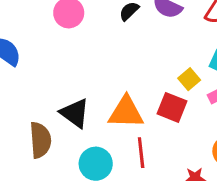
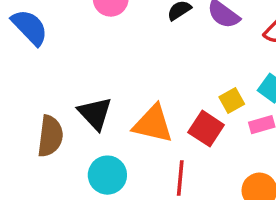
red line: (141, 153) -> (180, 178), moved

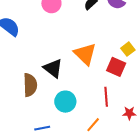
orange triangle: (153, 124) -> (85, 54), moved, turned 40

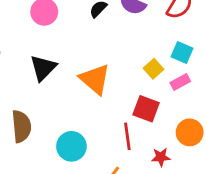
red square: (116, 67) -> (146, 109), moved
black triangle: (53, 68) -> (43, 68), moved, turned 40

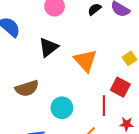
brown semicircle: (21, 126) -> (27, 88), turned 70

